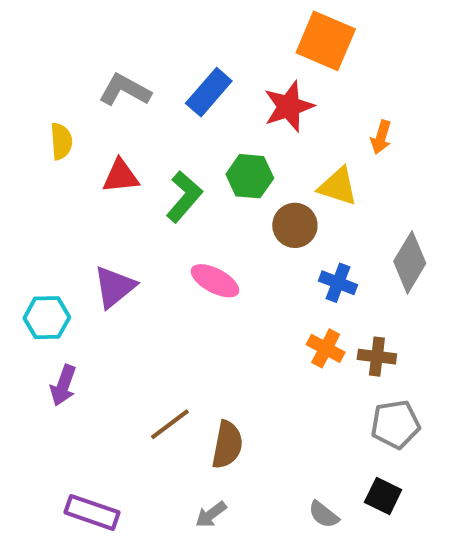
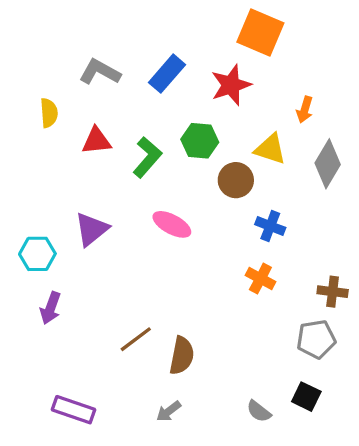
gray diamond: (410, 262) -> (328, 164), moved
brown cross: (377, 357) -> (333, 292), moved

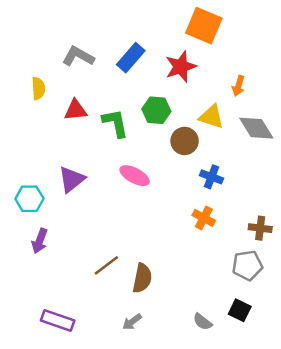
green L-shape: (147, 157) -> (115, 123), turned -52
gray diamond: (328, 164) -> (256, 128), turned -63

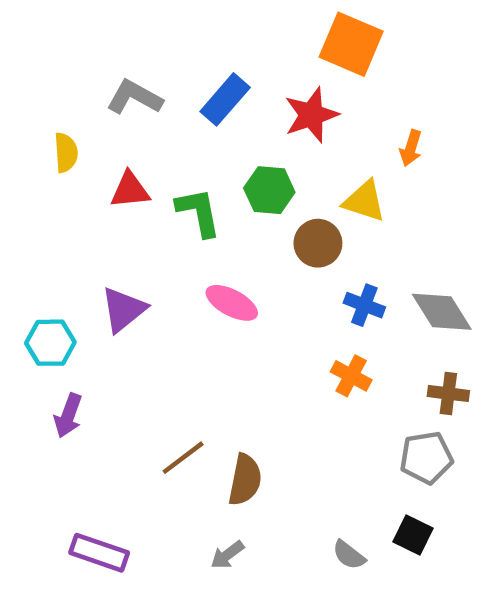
gray diamond: (256, 128) -> (442, 312), moved

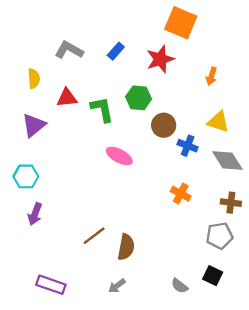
blue rectangle: (225, 99) -> (116, 51), size x0.7
yellow triangle: (364, 201) -> (218, 122), moved
blue cross: (364, 305) -> (188, 146), moved
purple triangle: (123, 310) -> (34, 125), moved

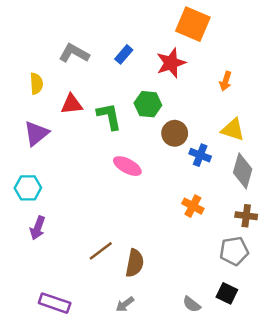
gray diamond: (227, 161) -> (243, 171), turned 48

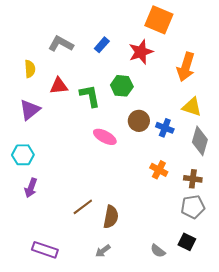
orange arrow: (226, 81) -> (186, 67), size x1.8
brown circle: (175, 133) -> (139, 121), moved
brown cross: (246, 216) -> (193, 179), moved

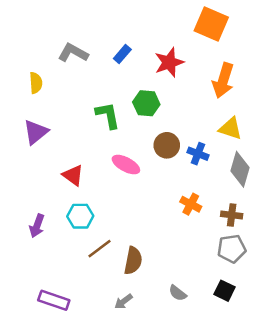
orange square: (159, 20) -> (211, 24), moved
red triangle: (59, 86) -> (73, 175), moved, turned 42
cyan hexagon: (23, 155) -> (80, 216), moved
gray semicircle: (158, 251) -> (178, 293), moved

